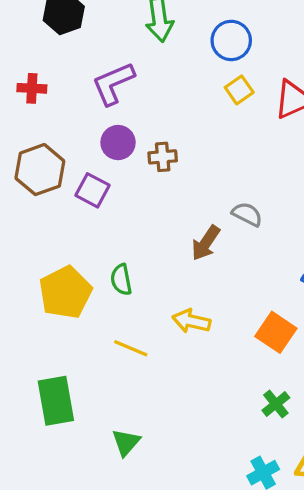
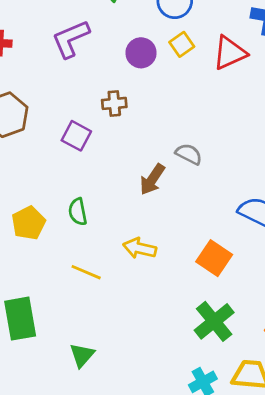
purple circle: (118, 143) -> (141, 53), moved
purple square: (92, 190) -> (76, 136), moved
yellow pentagon: (65, 292) -> (29, 223), size x0.7
green cross: (276, 404) -> (214, 321), size x1.6

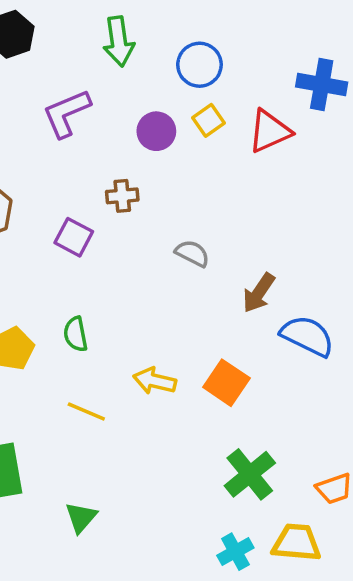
gray semicircle: (189, 154) -> (192, 253), moved
brown arrow: (152, 179) -> (259, 293), moved
orange square: (214, 258) -> (226, 383), moved

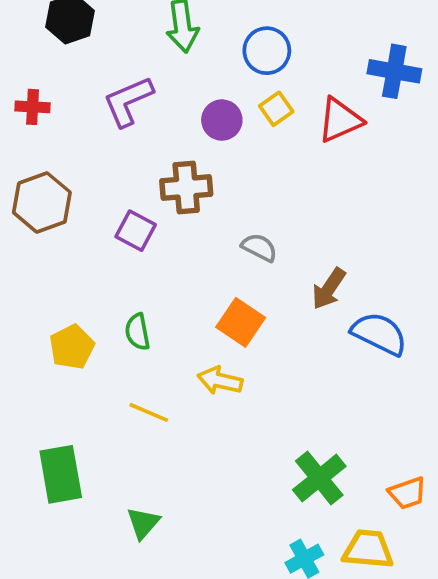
brown cross: (122, 196) -> (186, 187), size x1.5
orange square: (226, 383) -> (241, 322), moved

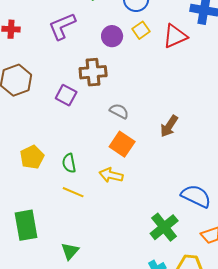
gray semicircle: (259, 247) -> (119, 111), moved
green semicircle: (138, 332) -> (69, 163), moved
blue semicircle: (379, 334) -> (196, 196), moved

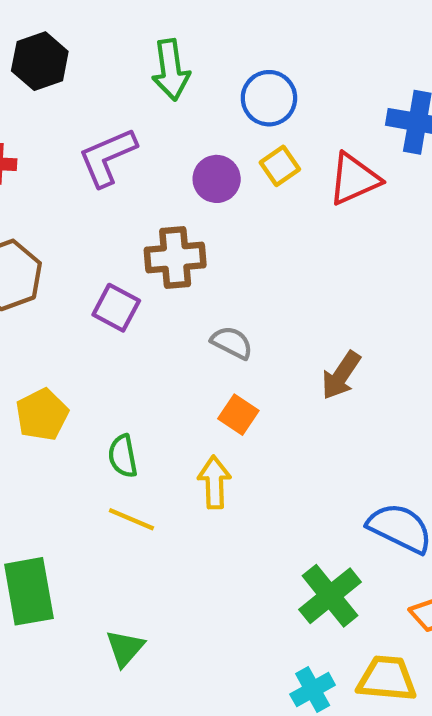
orange square: (122, 144) -> (238, 415), size x0.7
yellow pentagon: (32, 157) -> (42, 415), moved
yellow arrow: (111, 175) -> (214, 482), turned 75

